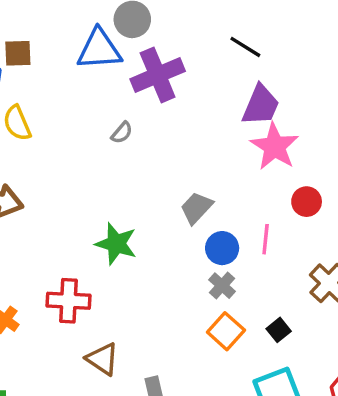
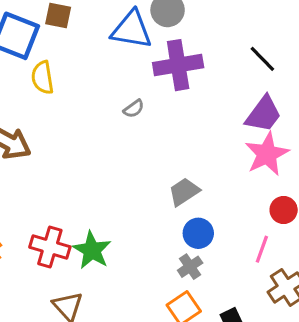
pink line: (266, 239) -> (262, 249), moved
green star: (116, 244) -> (92, 250), moved

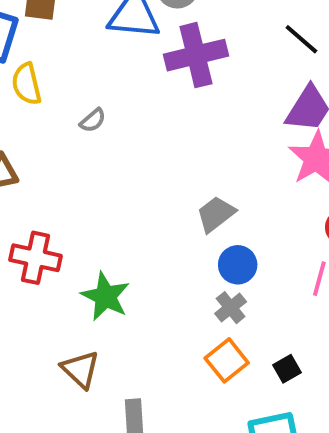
gray semicircle: (134, 109) -> (93, 120), moved
red cross: (50, 247) -> (35, 258), moved

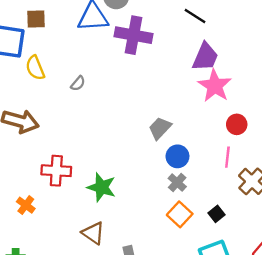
purple cross: (196, 55) -> (134, 35), turned 33

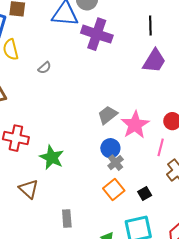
black line: (195, 16) -> (150, 26), turned 48
pink star: (215, 86) -> (135, 125), moved
blue circle: (177, 156) -> (110, 148), moved
brown triangle: (93, 233) -> (29, 189), moved

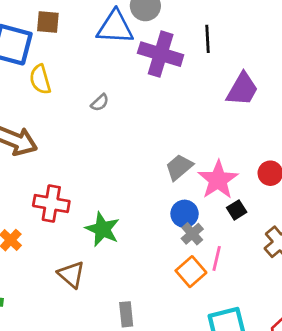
black line: (150, 26) -> (207, 39), moved
gray semicircle: (44, 68) -> (100, 103), moved
pink line: (161, 147) -> (217, 258), moved
black square: (145, 193) -> (237, 210), moved

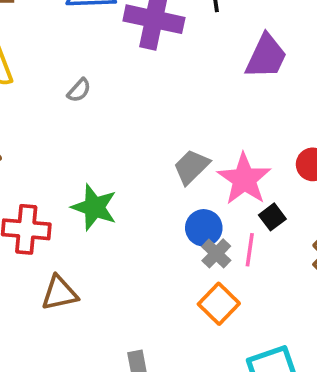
green star: (102, 229) -> (94, 207), moved
pink line: (217, 258) -> (250, 250), moved
brown triangle: (71, 274) -> (59, 293), moved, turned -48

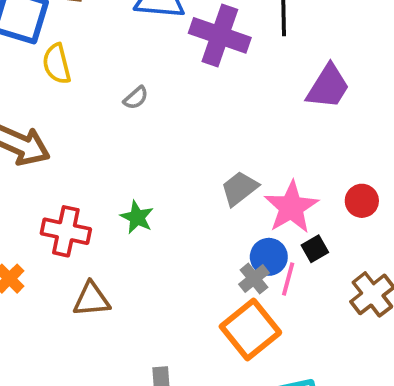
green star: (94, 207) -> (137, 217), size x0.7
blue circle: (204, 228) -> (269, 257), moved
orange square: (219, 304) -> (250, 329), size x1.4

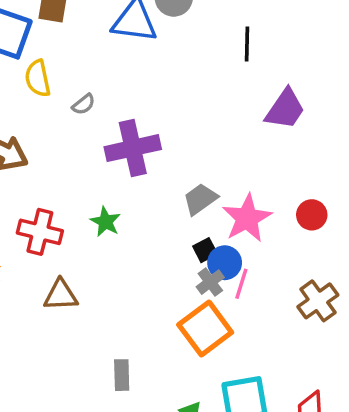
purple cross: (220, 35) -> (133, 148), moved, turned -34
gray semicircle: (136, 98) -> (84, 104), moved
black square: (315, 249) -> (205, 250), moved

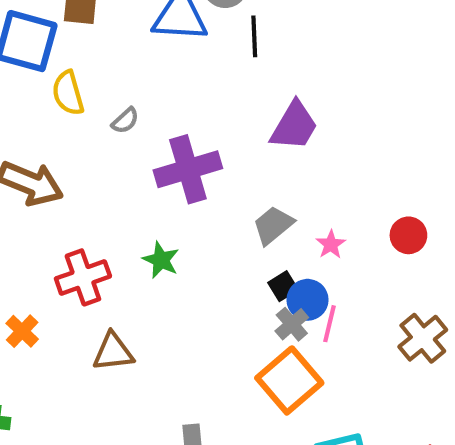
black line: (247, 44) -> (254, 36), moved
purple trapezoid: (285, 109) -> (294, 126), moved
pink star: (247, 218) -> (331, 244), size x0.5
red cross: (40, 232) -> (83, 277), turned -30

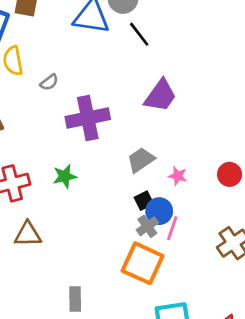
black line: (254, 36) -> (139, 34), turned -40
pink star: (331, 244) -> (178, 176), turned -30
green star: (161, 260) -> (65, 176), turned 30
orange square: (289, 380) -> (143, 263), turned -30

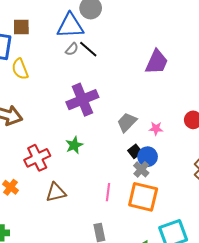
black line: (139, 34) -> (88, 49), moved
gray semicircle: (49, 82) -> (72, 49), moved
purple trapezoid: (160, 96) -> (157, 62), moved
pink line: (172, 228) -> (108, 192), moved

